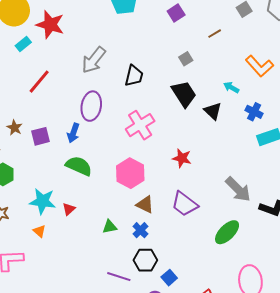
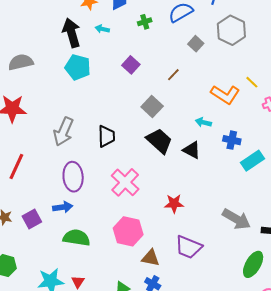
gray square: (186, 59) -> (152, 106), size x1.5
blue arrow: (73, 133) -> (63, 207), turned -102
green ellipse: (227, 232) -> (253, 264), moved

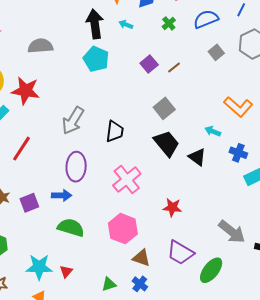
green cross: (145, 22) -> (169, 23), turned -32
brown line: (173, 75) -> (174, 67), moved
green ellipse: (253, 264) -> (211, 270), moved

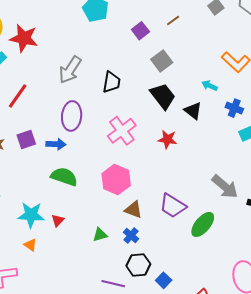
purple square: (149, 64) -> (140, 31), moved
purple square: (29, 203) -> (26, 139), moved
red star: (172, 207) -> (167, 139), moved

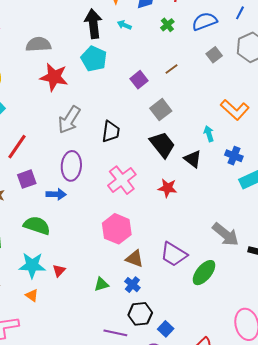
red star: (24, 38) -> (54, 77), moved
cyan arrow: (209, 86) -> (209, 134), turned 49
purple square: (26, 139) -> (27, 179), moved
green semicircle: (64, 177) -> (37, 226), moved

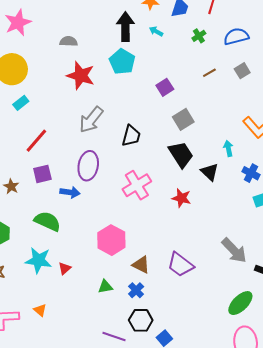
gray semicircle: (38, 44) -> (69, 41), size x0.7
brown line: (171, 69) -> (209, 73), moved
pink hexagon: (117, 229) -> (111, 240), moved
green ellipse: (204, 273) -> (240, 303), moved
orange triangle: (32, 295) -> (40, 310), moved

